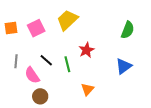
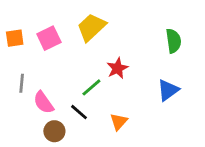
green semicircle: (128, 30) -> (174, 41), turned -30
black line: (46, 60) -> (79, 112), moved
green line: (67, 64) -> (91, 87), turned 63

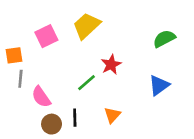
orange square: (15, 38) -> (14, 55), moved
green semicircle: (174, 41) -> (164, 39), turned -110
black line: (79, 112) -> (75, 118), moved, turned 48

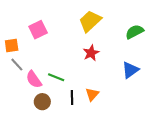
yellow trapezoid: (86, 26) -> (90, 21), moved
gray line: (20, 79) -> (17, 65), turned -48
green line: (86, 83) -> (56, 77), moved, turned 63
black line: (75, 118) -> (72, 97), moved

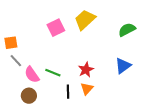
pink square: (38, 30) -> (56, 28), moved
red star: (91, 53) -> (86, 70), moved
brown circle: (42, 102) -> (29, 96), moved

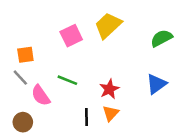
orange square: (11, 43) -> (25, 55), moved
green line: (53, 73) -> (67, 80), moved
brown circle: (29, 96) -> (23, 122), moved

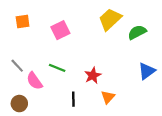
yellow trapezoid: (108, 25) -> (110, 19), moved
orange square: (25, 55) -> (23, 21), moved
blue triangle: (156, 84) -> (147, 71), moved
orange triangle: (111, 113) -> (108, 97), moved

